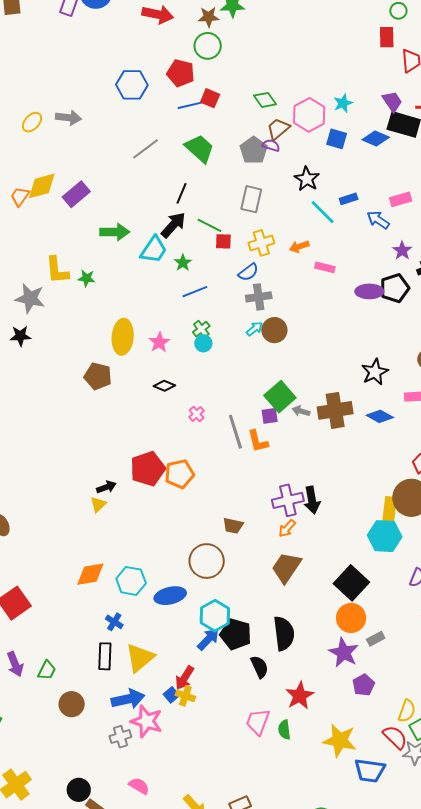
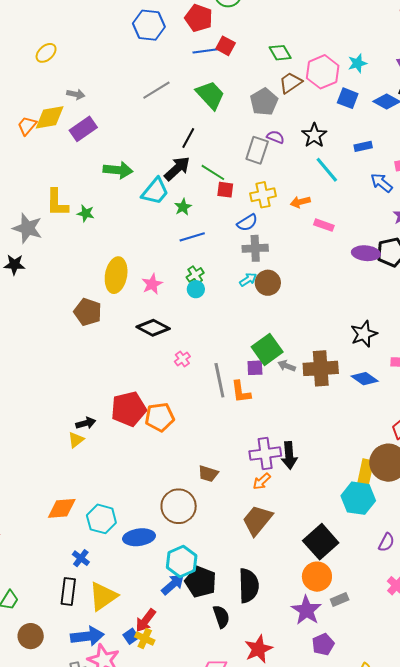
gray arrow: (68, 118) -> (76, 94), moved, size x0.7
purple semicircle: (271, 145) -> (275, 137), moved
blue rectangle: (349, 199) -> (363, 146), moved
black diamond: (164, 386) -> (153, 328), size x1.5

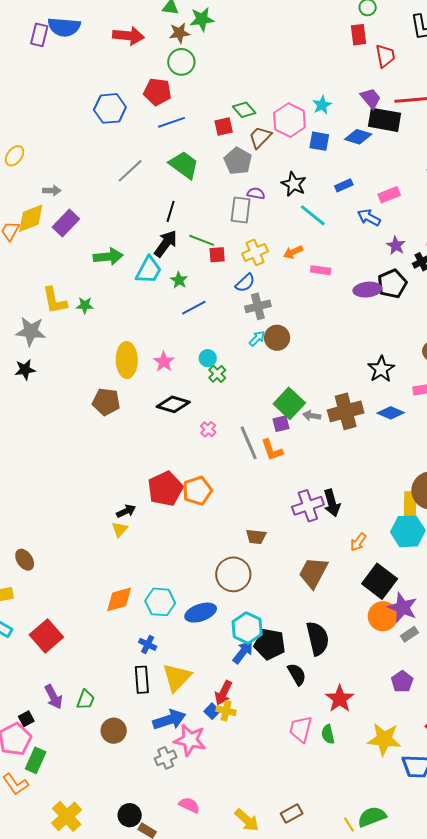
red square: (226, 46) -> (224, 126), moved, turned -30
green cross: (195, 275) -> (217, 374), moved
orange arrow: (262, 481) -> (358, 542), moved
purple star: (306, 610) -> (403, 608), moved

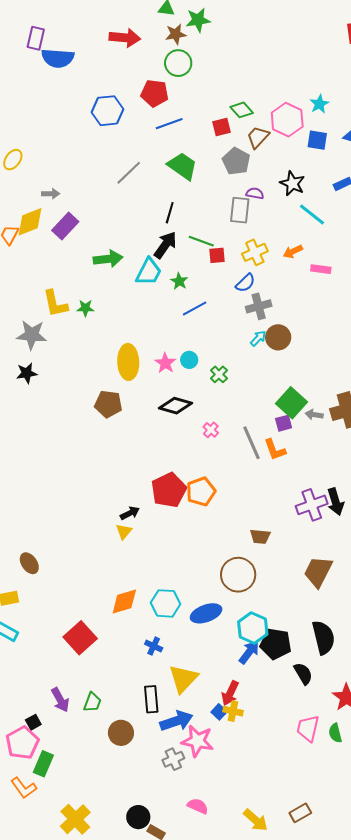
blue semicircle: (64, 27) -> (58, 58), moved
cyan circle: (208, 358) -> (189, 360), moved
red square: (46, 636) -> (80, 638), moved
black rectangle: (142, 680) -> (151, 699), moved

